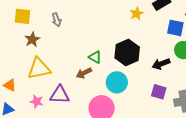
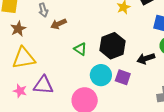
brown arrow: (84, 73) -> (59, 24), moved
purple square: (159, 92) -> (123, 77), moved

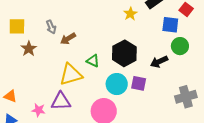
yellow triangle: (24, 58) -> (71, 74), moved

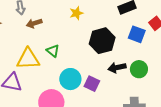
yellow star: (130, 14) -> (76, 13), moved
green circle: (180, 46) -> (139, 69), moved
black hexagon: (124, 53) -> (102, 41), moved

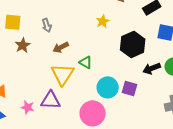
brown arrow: (34, 23) -> (61, 47), moved
yellow triangle: (28, 59) -> (63, 74), turned -45

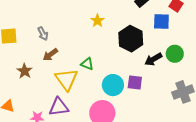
brown star: (23, 45) -> (25, 71), moved
brown arrow: (61, 47) -> (50, 55), moved

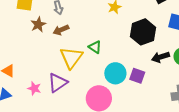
brown star: (25, 71) -> (38, 25), moved
purple triangle: (59, 107) -> (58, 83), turned -40

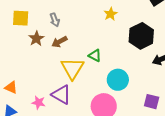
purple square: (137, 76) -> (152, 102), moved
purple triangle: (58, 83) -> (61, 95), turned -50

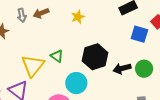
black hexagon: (141, 36) -> (95, 57), moved
brown arrow: (59, 42) -> (41, 13), moved

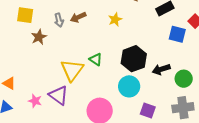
green circle: (144, 69) -> (184, 79), moved
cyan circle: (76, 83) -> (129, 86), moved

